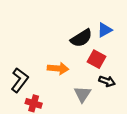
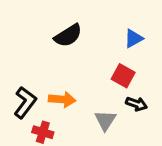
black semicircle: (81, 38) -> (68, 36), moved
orange arrow: (58, 68) -> (62, 99), moved

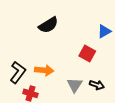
blue triangle: (134, 39) -> (104, 31), moved
black arrow: (137, 104) -> (97, 85), moved

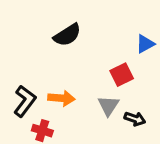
red square: (87, 53) -> (122, 75), turned 35
gray triangle: (75, 85) -> (108, 106), moved

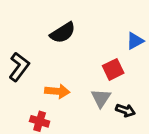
black L-shape: (25, 101) -> (19, 67), moved

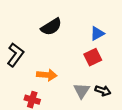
blue triangle: (135, 41) -> (97, 34), moved
gray triangle: (101, 98) -> (82, 91), moved

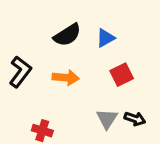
blue triangle: (97, 34) -> (105, 38), moved
orange arrow: (47, 75) -> (66, 78), moved

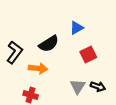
black semicircle: (67, 35) -> (49, 44), moved
orange arrow: (66, 78) -> (38, 68), moved

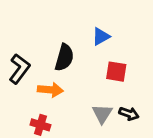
black semicircle: (49, 44) -> (64, 58), turned -42
red square: (88, 54) -> (116, 72), turned 35

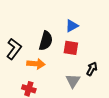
red square: (116, 72) -> (71, 48), moved
black arrow: (129, 114) -> (92, 69), moved, turned -80

